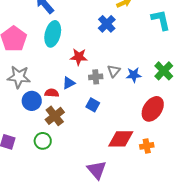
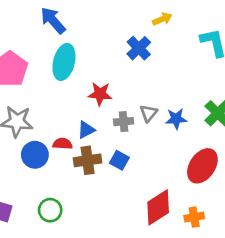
brown cross: (55, 116) -> (88, 160), moved, turned 30
red diamond: (121, 139) -> (158, 207), turned -32

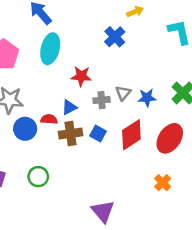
red diamond: (158, 207) -> (131, 135), moved
orange cross: (194, 217) -> (163, 183), turned -35

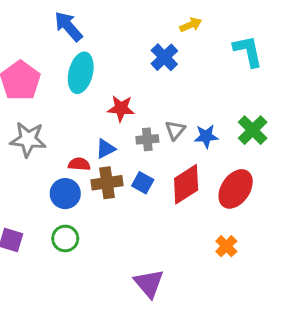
blue circle: (25, 129) -> (65, 194), moved

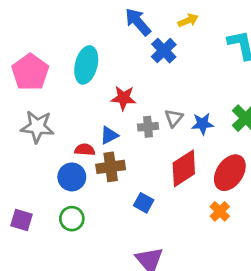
blue arrow: (68, 26) -> (138, 22), moved
blue square: (143, 183) -> (144, 203), moved
orange cross: (226, 246) -> (220, 211), moved

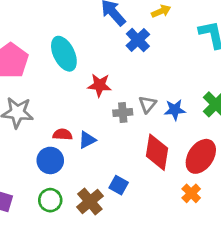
cyan ellipse: (86, 65) -> (64, 54), turned -40
blue triangle: (109, 135) -> (87, 140), moved
brown cross: (111, 167) -> (90, 202), moved, turned -32
red diamond: (184, 168) -> (157, 152), turned -48

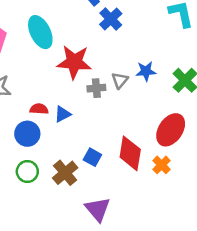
red star: (100, 85) -> (74, 62), size x1.5
blue star: (175, 110) -> (146, 71), moved
red diamond: (157, 152) -> (130, 153), moved

